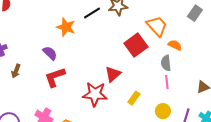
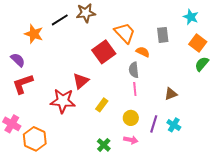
gray rectangle: (195, 13) -> (163, 35), moved, turned -42

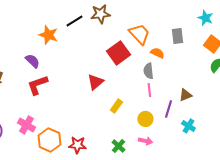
red star: (63, 101) -> (77, 145), moved, size x0.7
purple line: (154, 124) -> (168, 109), moved

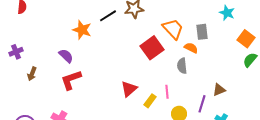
cyan star: (205, 18) -> (227, 13), moved
gray rectangle: (177, 36) -> (202, 32), moved
red triangle: (95, 82) -> (129, 89), moved
pink line: (149, 90) -> (167, 92), moved

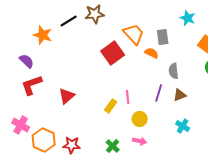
gray semicircle: (182, 66) -> (174, 71), moved
red triangle: (129, 89) -> (67, 96), moved
purple line: (202, 104) -> (159, 93), moved

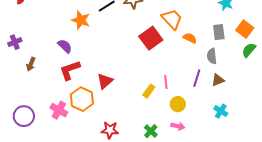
gray rectangle: (163, 37) -> (219, 32), moved
orange hexagon: (44, 140) -> (82, 99), moved

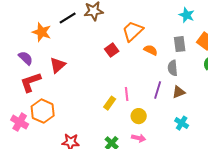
orange trapezoid: (172, 19) -> (133, 31), turned -90
red square: (151, 38) -> (112, 50), size x0.6
red triangle: (105, 81) -> (58, 65), moved

